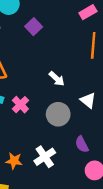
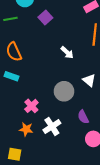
white arrow: (57, 79) -> (67, 52), moved
pink cross: (20, 105) -> (31, 106), moved

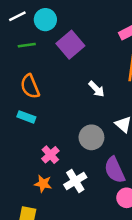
purple square: (45, 18) -> (70, 45), size x1.5
purple semicircle: (83, 117) -> (115, 170), size x1.5

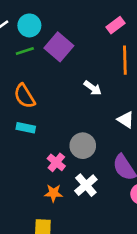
green line: (27, 45) -> (25, 51), moved
gray circle: (91, 137) -> (83, 146), moved

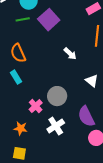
cyan rectangle: (26, 128) -> (16, 77), turned 40
orange star: (53, 193) -> (21, 128), moved

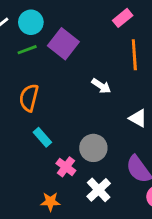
orange semicircle: (18, 53) -> (29, 98), turned 48
cyan rectangle: (16, 77) -> (42, 137), moved

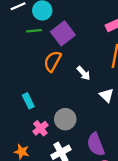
orange semicircle: (29, 98) -> (53, 61), moved
white triangle: (138, 118) -> (107, 95), moved

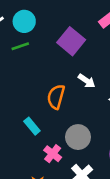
purple square: (63, 33) -> (71, 41), moved
orange semicircle: (53, 61) -> (56, 97), moved

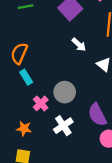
orange semicircle: (56, 97) -> (19, 53), moved

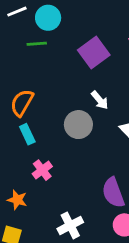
gray circle: (65, 92) -> (78, 125), moved
white cross: (63, 126) -> (70, 225), moved

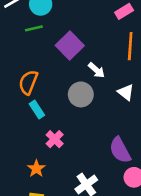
purple square: (94, 52) -> (70, 45), moved
orange star: (17, 200) -> (36, 169), turned 30

